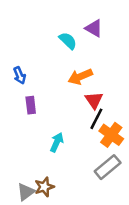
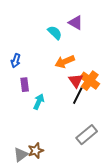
blue arrow: (20, 75) -> (16, 61), turned 40
orange cross: (111, 135) -> (90, 81), moved
cyan arrow: (57, 142) -> (39, 102), moved

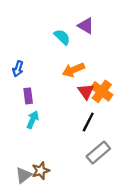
black line: (78, 96) -> (88, 122), moved
cyan arrow: (39, 102) -> (33, 120), moved

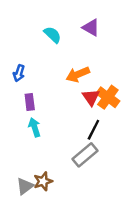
cyan semicircle: (62, 37) -> (53, 35), moved
cyan arrow: (33, 120) -> (35, 127), turned -42
gray rectangle: (98, 153) -> (85, 155), moved

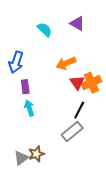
blue arrow: (19, 73) -> (16, 62), size x1.5
orange cross: (108, 97) -> (91, 83), turned 30

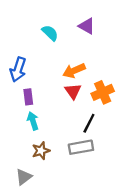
red triangle: (77, 83) -> (73, 91), moved
gray rectangle: (72, 132) -> (81, 147), turned 30
brown star: (36, 154) -> (41, 151), moved

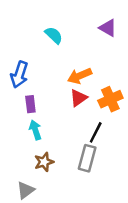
purple triangle: (87, 26) -> (108, 28), moved
red triangle: (73, 91) -> (78, 98), turned 30
gray rectangle: (81, 147) -> (87, 158), turned -65

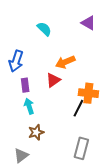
red triangle: (78, 98) -> (53, 80), moved
orange cross: (110, 99) -> (88, 93), moved, turned 30
gray rectangle: (87, 158) -> (81, 148), moved

